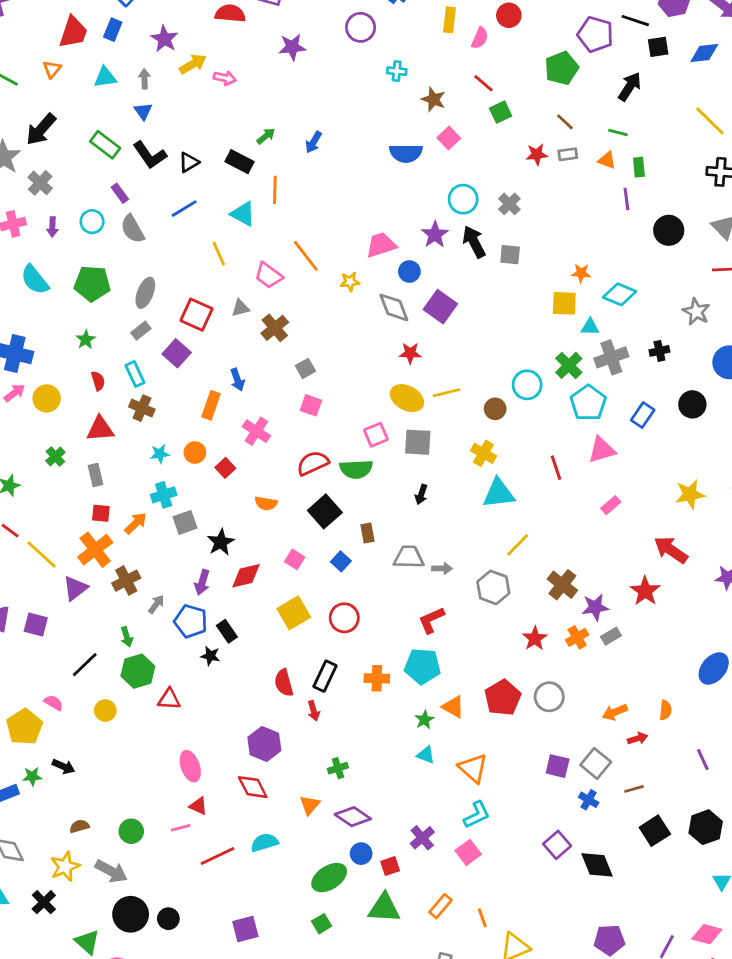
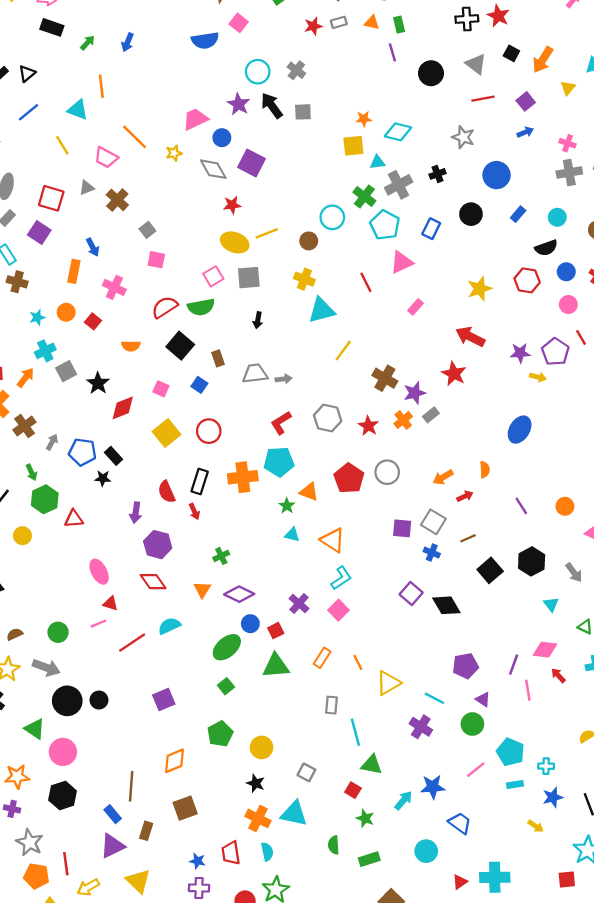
black rectangle: (240, 162) -> (52, 27), moved
purple arrow: (202, 582) -> (136, 513), moved
gray hexagon: (493, 587) -> (328, 418), moved
orange cross: (377, 678) -> (243, 477), size x1.4

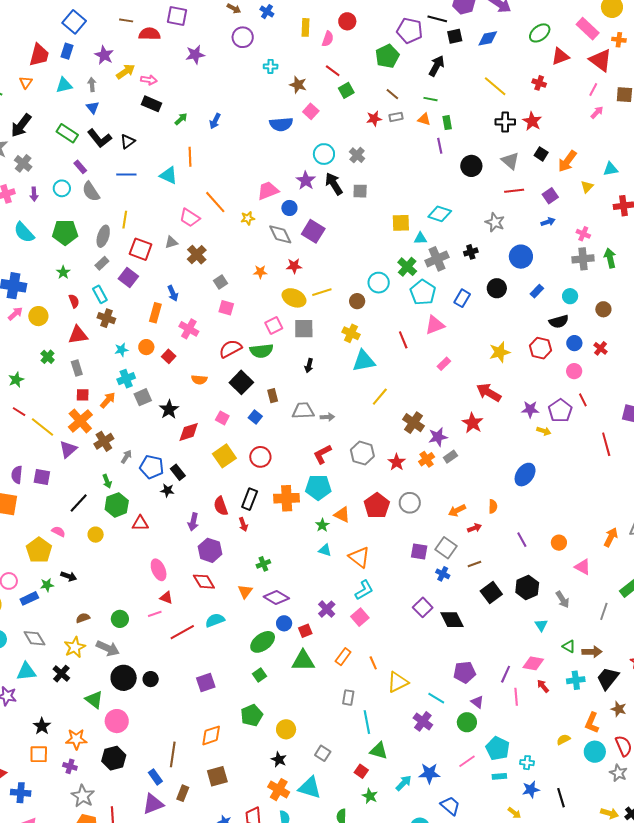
blue line: (29, 112) -> (126, 175), turned 36
orange star: (364, 119) -> (260, 272), moved
yellow line: (62, 145) -> (125, 220), moved, turned 36

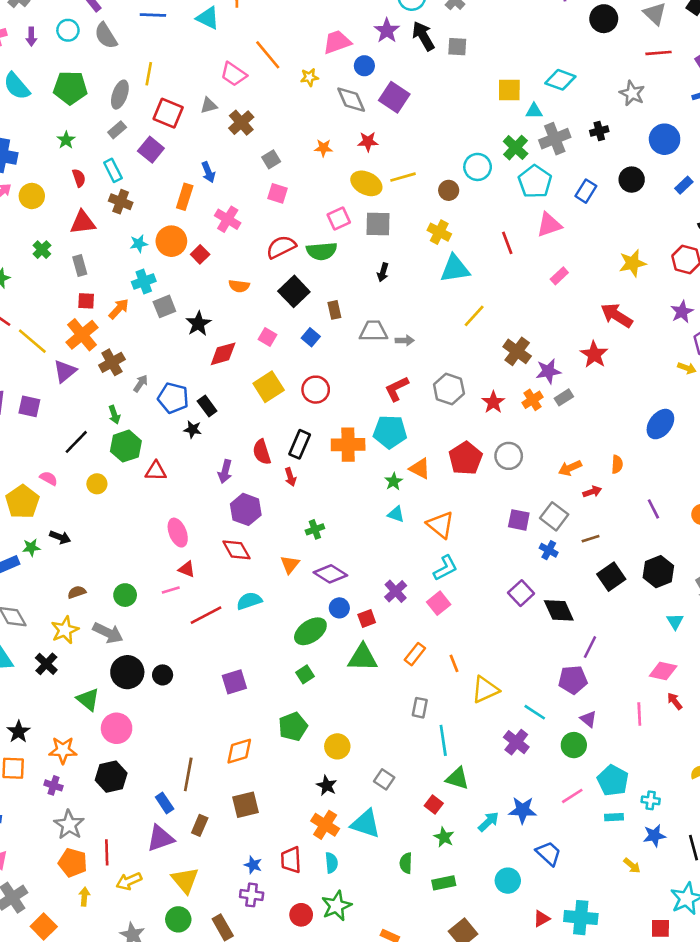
orange circle: (146, 347) -> (171, 241), size x1.5
purple star: (530, 409) -> (682, 312), moved, turned -30
purple line: (506, 674) -> (590, 647), moved

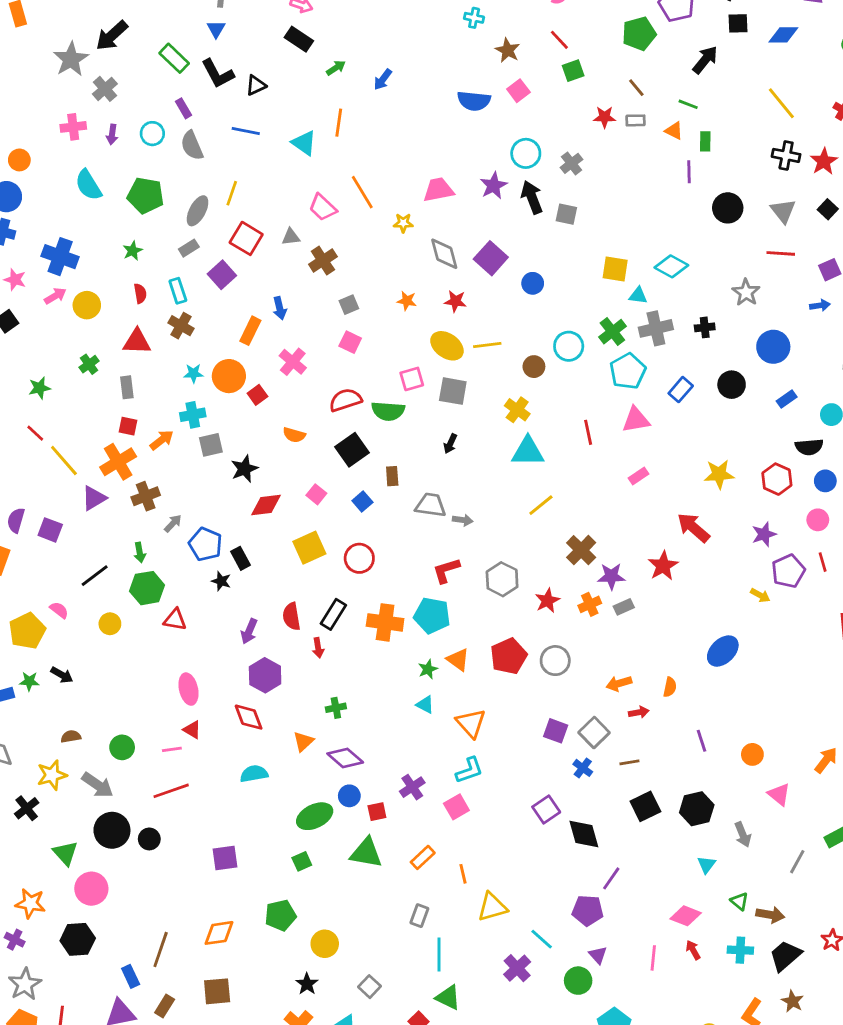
blue circle: (364, 66) -> (533, 283), moved
red line: (206, 615) -> (171, 791), moved

